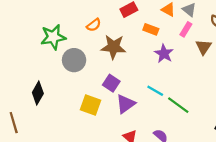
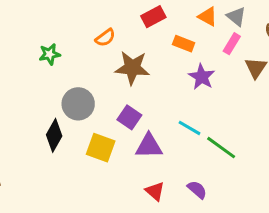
green star: (53, 37) -> (50, 54), size x0.6
gray circle: (74, 60) -> (78, 104), moved
black diamond: (38, 93) -> (54, 135), moved
purple triangle: (126, 104) -> (149, 146), turned 35

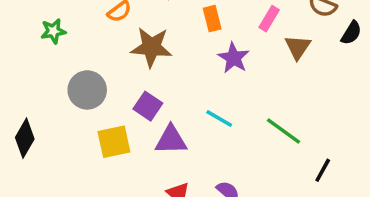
orange rectangle: (184, 44) -> (212, 19), turned 55
black diamond: (54, 135) -> (25, 138), moved
yellow square: (101, 148) -> (114, 142), turned -32
green line: (221, 148) -> (283, 131), moved

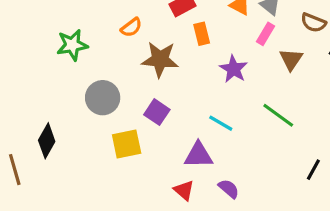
orange rectangle: (212, 19) -> (202, 34), moved
green star: (53, 31) -> (72, 45), size x1.4
green line: (283, 131) -> (278, 115), moved
purple triangle: (171, 140) -> (198, 155), moved

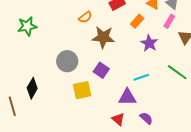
orange rectangle: (202, 34) -> (137, 21), moved, turned 56
green star: (72, 45) -> (27, 26), moved
cyan line: (221, 123) -> (141, 77), turned -49

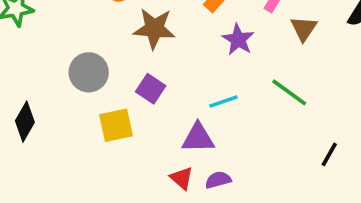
purple semicircle: (146, 118) -> (218, 180), moved, turned -56

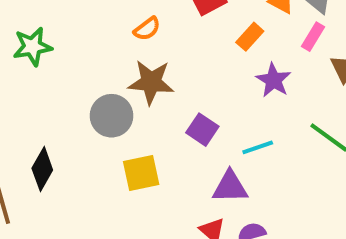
brown star: (154, 29) -> (151, 82), moved
purple square: (151, 89) -> (202, 130), moved

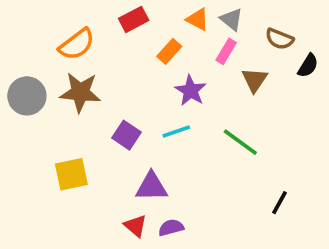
orange semicircle: (147, 29) -> (77, 44), size x1.5
gray circle: (111, 116) -> (27, 96), moved
cyan line: (258, 147) -> (176, 131), moved

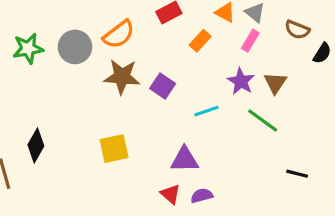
brown triangle: (255, 80) -> (275, 83), moved
purple star: (191, 91) -> (241, 81), moved
gray circle: (27, 96) -> (75, 47), moved
purple square: (127, 135) -> (163, 86), moved
black line: (280, 203) -> (297, 174), turned 75

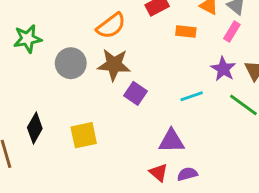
orange rectangle: (200, 41) -> (186, 32), turned 54
gray circle: (75, 47) -> (71, 63), moved
purple square: (163, 86) -> (136, 93), moved
yellow square: (114, 149) -> (84, 135), moved

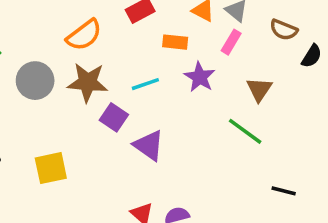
purple star: (223, 69) -> (200, 77), moved
cyan line: (192, 96) -> (145, 84), moved
purple triangle: (171, 141) -> (149, 145), moved, turned 36

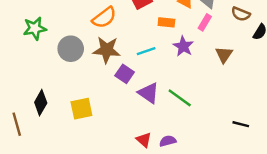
green line: (245, 131) -> (180, 98), moved

